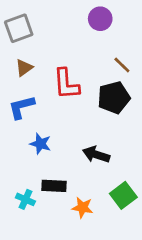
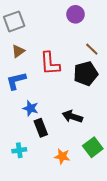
black rectangle: (54, 186) -> (41, 128), moved, turned 66
cyan cross: (25, 199) -> (19, 150), turned -32

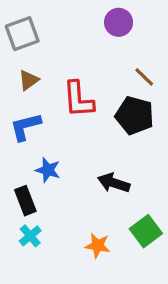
black pentagon: (86, 74) -> (135, 115), turned 30
black rectangle: (41, 128) -> (25, 201), moved
cyan cross: (19, 150) -> (30, 236), turned -32

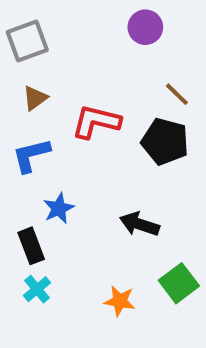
red L-shape: (78, 99) -> (96, 122), turned 108
blue star: (48, 170) -> (59, 208), turned 30

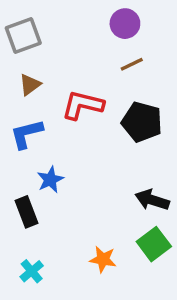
brown line: (177, 94) -> (132, 64), moved, turned -70
black arrow: (139, 224) -> (152, 200), moved
cyan cross: (37, 289) -> (32, 271), moved

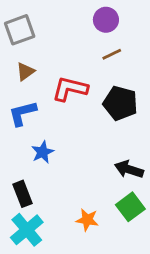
black rectangle: (27, 212) -> (22, 194), moved
cyan cross: (32, 271) -> (27, 230), size x1.6

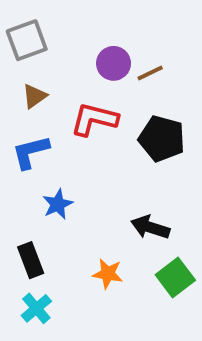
purple circle: (106, 20) -> (114, 63), moved
black arrow: (129, 169) -> (150, 227), moved
orange star: (87, 220) -> (108, 274), moved
cyan cross: (27, 230) -> (36, 308), size x0.7

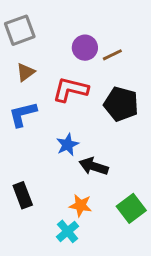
blue star: (58, 204) -> (68, 145), moved
black arrow: (150, 227) -> (94, 166), moved
cyan cross: (36, 308) -> (68, 231), moved

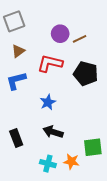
black arrow: (94, 166) -> (53, 132), moved
orange star: (81, 205) -> (71, 162), moved
green square: (131, 208) -> (93, 147), turned 30
cyan cross: (68, 231) -> (48, 164), turned -35

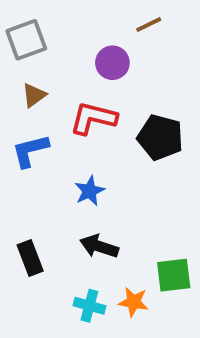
brown line: (80, 39) -> (149, 24), moved

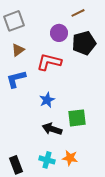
black pentagon: (160, 137) -> (84, 43), moved, turned -30
black rectangle: (30, 258) -> (16, 165), moved
green square: (174, 275) -> (77, 118), moved

